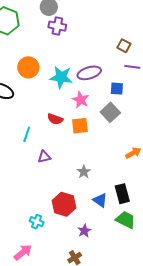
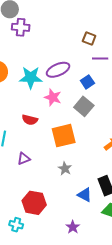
blue square: (117, 89) -> (87, 82), turned -32
orange square: (80, 126) -> (64, 136), moved, size x1.4
red hexagon: (64, 204) -> (34, 203), moved
cyan cross: (37, 222) -> (16, 225), moved

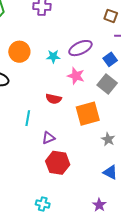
cyan star: (31, 78) -> (53, 56), size x0.6
gray star: (65, 169) -> (108, 139), moved
red hexagon: (34, 203) -> (58, 163), moved

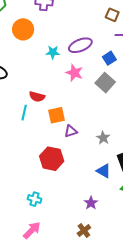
orange circle: (19, 52) -> (23, 29), moved
red semicircle: (54, 99) -> (37, 97), moved
orange square: (88, 114) -> (56, 115), moved, size x0.7
purple triangle: (48, 138) -> (71, 131), moved

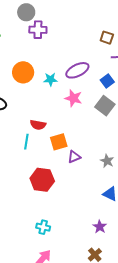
orange circle: (23, 29) -> (23, 72), moved
red hexagon: (52, 159) -> (42, 180), moved

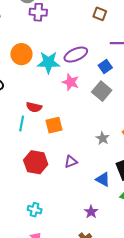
brown square: (107, 38) -> (100, 14), moved
cyan star: (50, 79) -> (48, 62), size x1.6
purple triangle: (74, 157) -> (71, 162), moved
gray star: (107, 161) -> (103, 138), moved

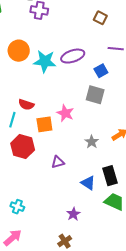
pink star: (71, 82) -> (65, 113), moved
gray square: (102, 91) -> (95, 95), turned -30
red hexagon: (36, 162) -> (23, 147), moved

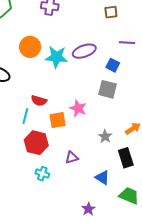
brown square: (100, 18) -> (111, 12), turned -32
blue square: (101, 71) -> (113, 65), turned -32
black rectangle: (110, 176) -> (126, 158), moved
cyan cross: (17, 207) -> (42, 174), moved

